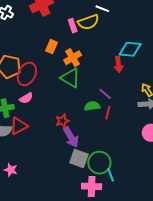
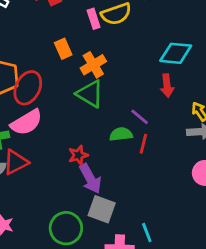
orange rectangle: (51, 47) -> (63, 49), turned -48
red arrow: (118, 64) -> (167, 86), moved
pink semicircle: (26, 98) -> (26, 122), size x1.6
green circle: (99, 163) -> (66, 228), moved

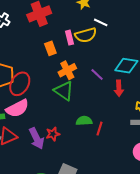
orange rectangle: (63, 49) -> (50, 48), moved
purple line: (140, 117) -> (97, 75), moved
purple arrow: (90, 179) -> (37, 138), moved

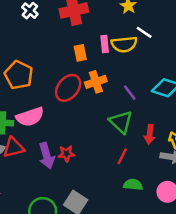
red ellipse: (20, 84) -> (68, 88), moved
red arrow: (119, 88) -> (150, 134), moved
green triangle: (64, 91) -> (121, 122), moved
green semicircle: (84, 121) -> (133, 185), moved

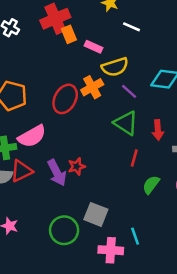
pink rectangle: (105, 44) -> (94, 47), turned -49
yellow semicircle: (124, 44) -> (115, 67), moved
orange rectangle: (80, 53) -> (69, 34), moved
green semicircle: (133, 185) -> (151, 185), turned -48

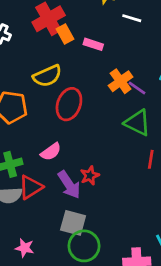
yellow semicircle: (115, 67) -> (47, 76), moved
orange cross: (92, 87) -> (121, 81), moved
pink semicircle: (32, 136) -> (51, 152), moved, size x0.7
gray square: (96, 214) -> (73, 223), moved

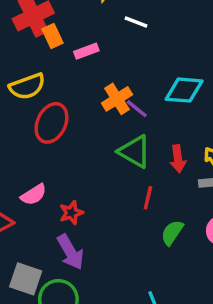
pink rectangle: (93, 44) -> (86, 51), turned -42
pink semicircle: (51, 152) -> (34, 195), moved
purple arrow: (69, 185) -> (70, 252), moved
gray square: (73, 223) -> (26, 279), moved

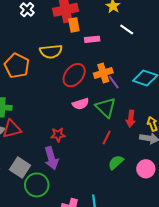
red ellipse: (51, 123) -> (74, 75), moved
pink semicircle: (34, 195) -> (81, 104), moved

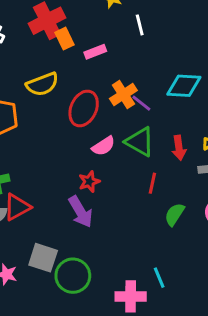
white line: (127, 29) -> (140, 25), turned 56
red star: (58, 135) -> (89, 182), moved
purple arrow: (51, 158) -> (81, 212), moved

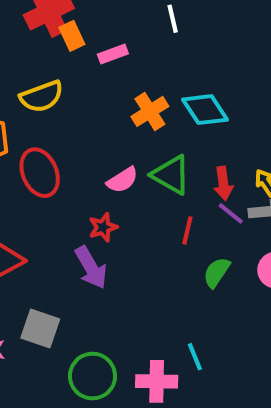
cyan diamond: (184, 86) -> (205, 110), moved, turned 52
purple line: (141, 103) -> (231, 213), moved
red ellipse: (84, 108) -> (40, 173), moved, turned -48
green circle: (73, 276) -> (92, 376), moved

